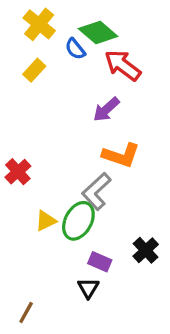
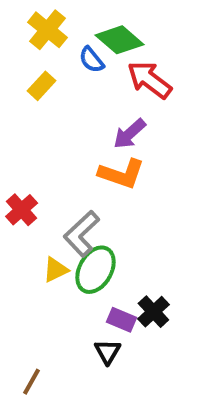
orange L-shape: (121, 155) -> (121, 174), moved
gray L-shape: (96, 191) -> (82, 234), moved
black cross: (146, 250) -> (153, 312), moved

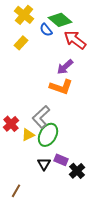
red cross: (22, 210) -> (11, 124), moved
black cross: (153, 312) -> (77, 171), moved
black triangle: (107, 352) -> (44, 164), moved

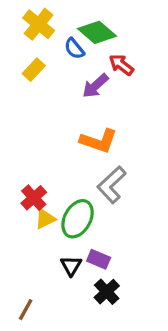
red arrow: (75, 40) -> (121, 65), size x0.7
purple arrow: (65, 67) -> (95, 86), moved
gray L-shape: (41, 117) -> (112, 185), moved
red cross: (11, 124) -> (34, 198), moved
black cross: (77, 171) -> (107, 292), moved

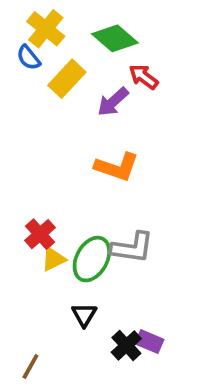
blue semicircle: (74, 49) -> (29, 58), moved
yellow rectangle: (34, 70) -> (67, 79), moved, size x1.4
gray L-shape: (112, 185) -> (132, 248), moved, turned -129
purple rectangle: (99, 259) -> (149, 342), moved

